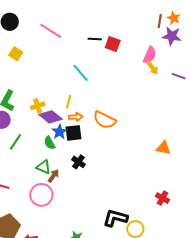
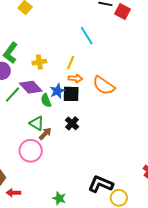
purple diamond: (51, 117) -> (31, 87), moved

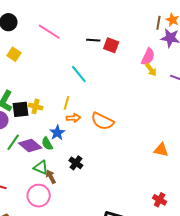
yellow cross: (39, 62) -> (36, 106), turned 32
purple diamond: (31, 87) -> (30, 145), moved
black square: (71, 94) -> (20, 109), moved
brown arrow: (45, 134) -> (51, 177), turned -64

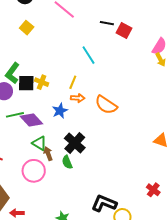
green line: (13, 142) -> (15, 115), turned 36
green semicircle: (47, 144) -> (67, 162), moved
black cross: (76, 163) -> (75, 143), size x1.5

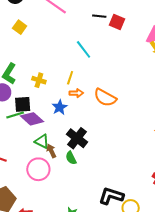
black square: (26, 83) -> (23, 104), moved

